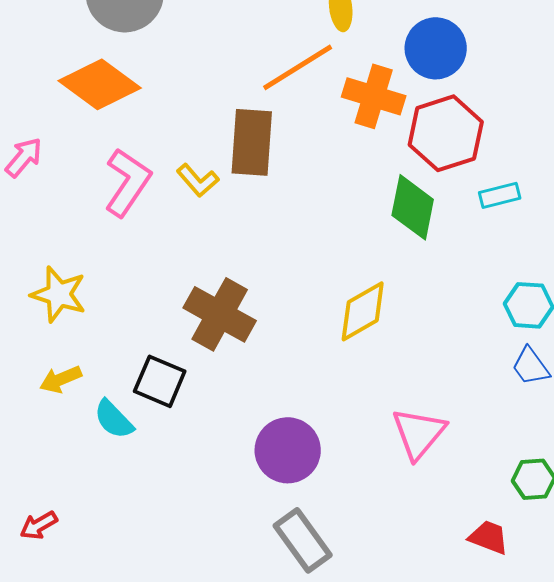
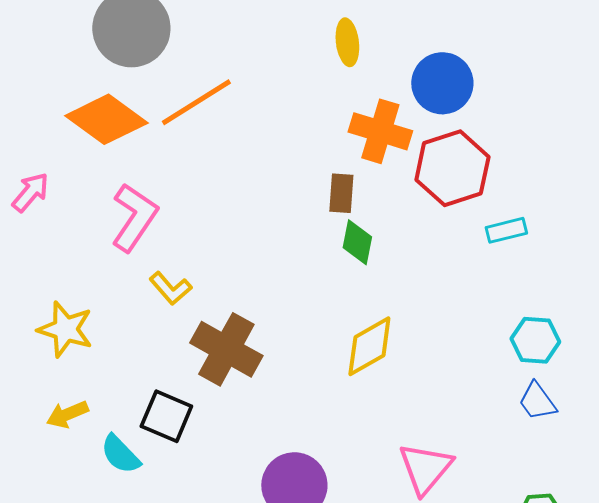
orange line: (298, 67) -> (196, 102), moved
brown rectangle: (252, 142) -> (341, 193), moved, size x0.6
yellow L-shape: (198, 180) -> (170, 288), moved
green diamond: (413, 207) -> (357, 242), moved, size x0.7

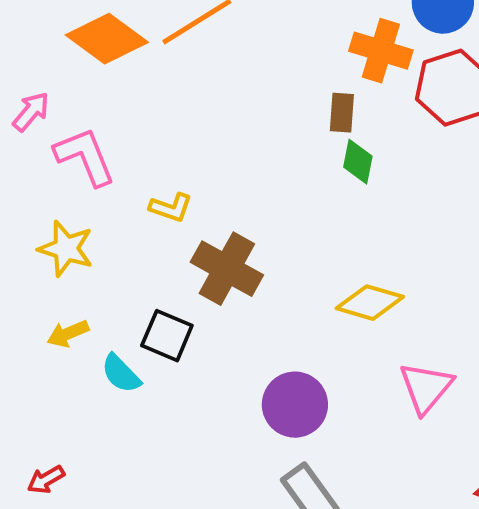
pink L-shape: (134, 217) -> (85, 157), moved, turned -56
yellow L-shape: (170, 288) -> (171, 208), turned -30
yellow diamond: (369, 346) -> (370, 303), moved, turned 46

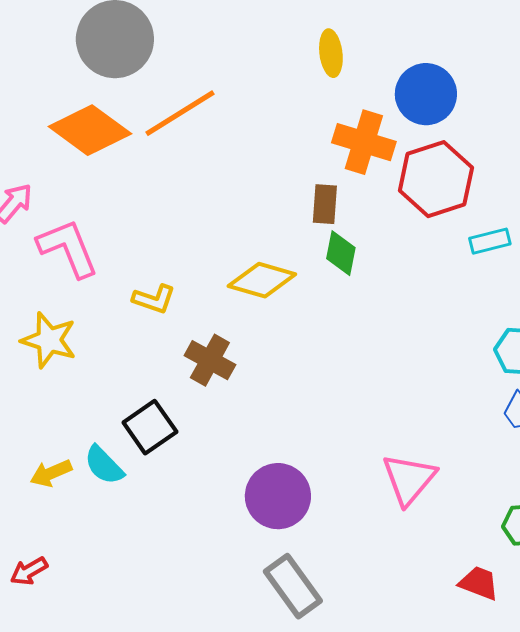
brown cross: (227, 269) -> (210, 360), size x0.7
yellow diamond: (370, 303) -> (262, 280), moved
yellow arrow: (68, 334) -> (51, 473), moved
black square: (167, 336) -> (150, 427), turned 32

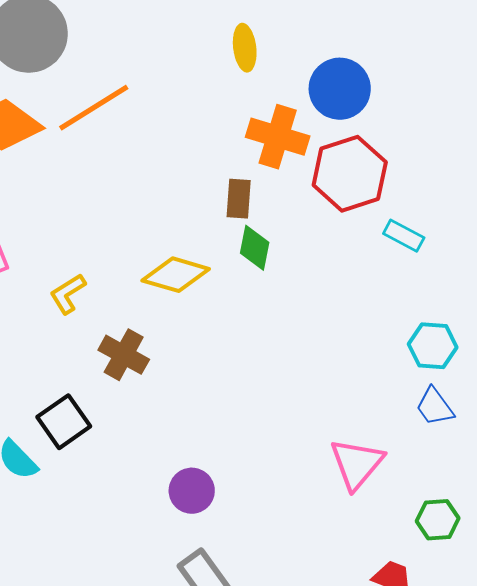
cyan rectangle: (490, 241) -> (404, 236), turned 42
yellow L-shape: (154, 299) -> (68, 294), turned 129
pink triangle: (409, 479) -> (357, 464), moved
purple circle: (278, 496) -> (192, 491), size x0.7

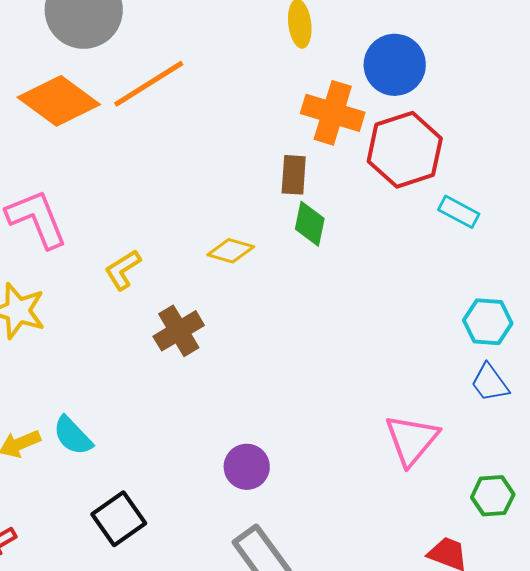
yellow diamond: (176, 275) -> (231, 251), size x0.7
brown cross: (124, 355) -> (179, 331), turned 30
black square: (64, 422) -> (119, 519), moved

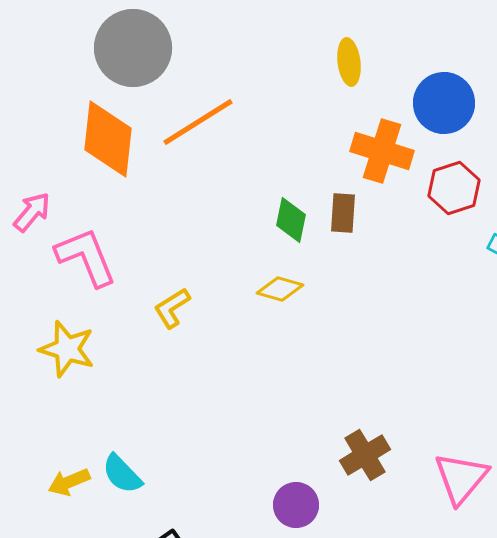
orange diamond: (59, 101) -> (108, 139), turned 60
red hexagon: (405, 150) -> (454, 188), size x0.7
green diamond: (310, 224) -> (291, 220), moved
brown cross: (179, 331) -> (365, 455), moved

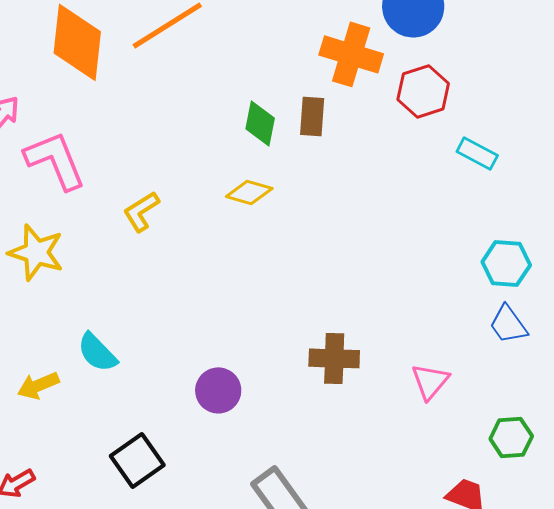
brown cross: (365, 455) -> (334, 358), turned 33
cyan semicircle: (122, 474) -> (97, 352), moved
pink triangle: (461, 478) -> (430, 381), size x0.7
purple circle: (296, 505) -> (218, 390), moved

